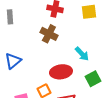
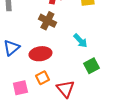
red ellipse: (61, 72) -> (40, 54), moved

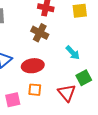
orange square: (42, 78) -> (35, 90), turned 32
red triangle: (65, 89) -> (67, 93), moved

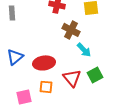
brown cross: (40, 33) -> (71, 30), moved
red triangle: (67, 93) -> (72, 78), moved

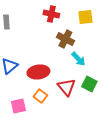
green square: (95, 75) -> (89, 84), turned -35
orange square: (46, 87) -> (40, 96), turned 32

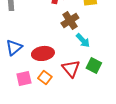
brown cross: (65, 39) -> (70, 20), turned 30
pink square: (18, 106) -> (24, 78), moved

